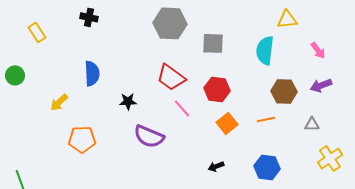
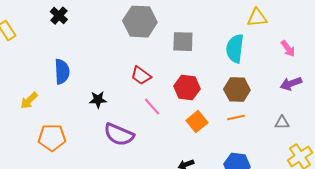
black cross: (89, 17) -> (59, 16), turned 30
red trapezoid: (171, 77) -> (141, 76), size x0.7
brown hexagon: (284, 91) -> (237, 90), moved

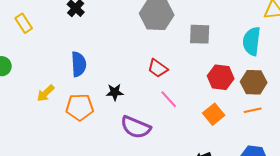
red hexagon: (187, 88) -> (221, 77), moved
orange pentagon: (52, 138) -> (80, 107), moved

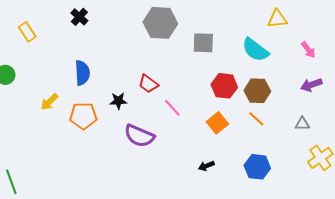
cyan semicircle: (252, 41) -> (255, 50), turned -60
red trapezoid: (158, 68) -> (148, 84), moved
orange line: (253, 110) -> (256, 119), turned 54

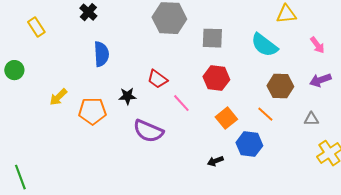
blue semicircle: (82, 73) -> (101, 54), moved
red hexagon: (224, 86) -> (216, 78), moved
brown hexagon: (257, 91) -> (280, 86), moved
blue hexagon: (257, 167) -> (249, 144), moved

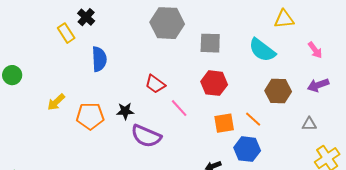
yellow rectangle: (36, 27) -> (66, 33), moved
black star: (127, 96) -> (125, 111), moved
orange line: (265, 114) -> (253, 119), moved
orange square: (226, 118) -> (224, 123), turned 30

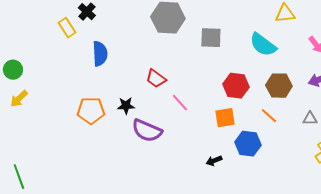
red hexagon: (214, 83) -> (236, 86), moved
yellow arrow: (56, 102) -> (19, 99), moved
orange line: (253, 119) -> (269, 116), moved

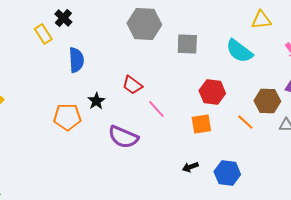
brown hexagon: (279, 86) -> (267, 101), moved
black star: (126, 106) -> (96, 101), moved, turned -30
blue hexagon: (248, 144) -> (227, 173), moved

